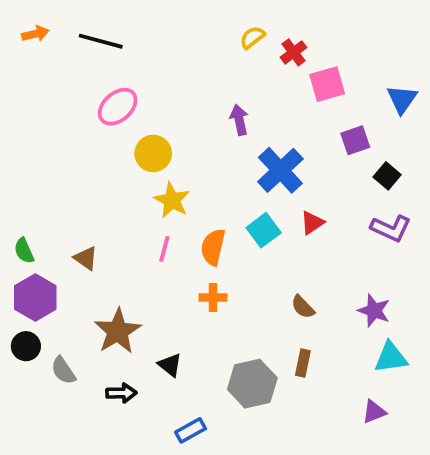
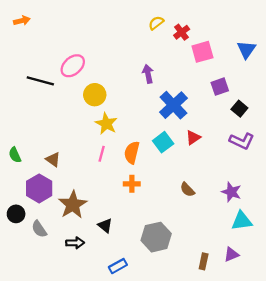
black line: (101, 41) -> (40, 81), moved
blue triangle: (402, 99) -> (246, 50), moved
purple hexagon: (35, 298) -> (39, 188), moved
brown rectangle: (303, 363) -> (204, 261), moved

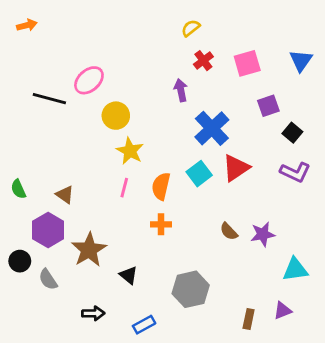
red cross: (182, 32) -> (203, 61), moved
red triangle: (193, 138) -> (236, 168), size x1.5
purple star: (231, 192) -> (263, 234), moved, turned -30
black arrow: (75, 243) -> (93, 313), moved

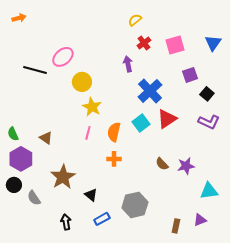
purple hexagon: (48, 230) -> (21, 159), moved
black arrow: (93, 313) -> (66, 222), turned -98
blue rectangle: (144, 325) -> (102, 219), moved

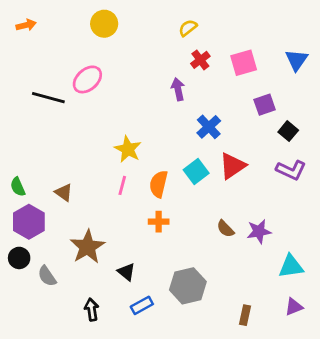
yellow circle: (82, 82) -> (104, 24), moved
blue cross: (150, 91) -> (209, 127), size x0.7
purple triangle: (200, 220) -> (294, 307), moved

